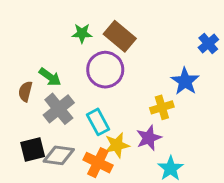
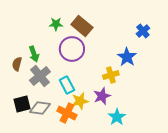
green arrow: (50, 77) -> (34, 54), turned 35

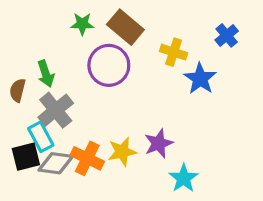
yellow cross: (111, 75) -> (174, 52), moved, turned 35
cyan rectangle: (67, 85) -> (41, 137), moved
orange cross: (67, 113) -> (87, 158), moved

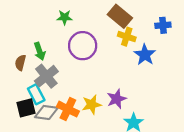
brown rectangle: (125, 27) -> (120, 16), moved
blue cross: (227, 35) -> (163, 25), turned 35

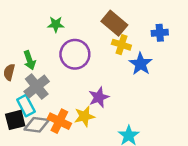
purple star: (117, 99) -> (99, 97), moved

